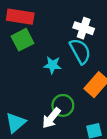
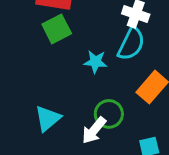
cyan semicircle: (80, 51) -> (131, 44), turned 55
cyan triangle: (16, 123) -> (48, 118), moved

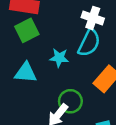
cyan triangle: (48, 118) -> (26, 73), moved, turned 45

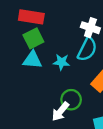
cyan triangle: (26, 73) -> (32, 60), moved

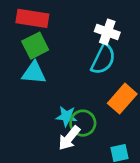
cyan star: (61, 62) -> (66, 116), moved

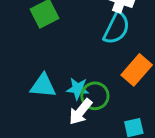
cyan triangle: (34, 73) -> (43, 86), moved

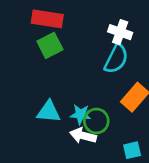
white arrow: (81, 112) -> (83, 136), turned 65

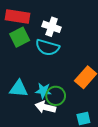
white cross: (120, 32) -> (52, 27), moved
cyan semicircle: (116, 59) -> (47, 47), moved, turned 80

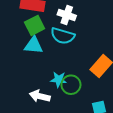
cyan triangle: (19, 89) -> (34, 45), moved
white arrow: (45, 107) -> (40, 96), moved

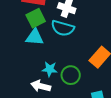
cyan star: (58, 80) -> (50, 69), moved

